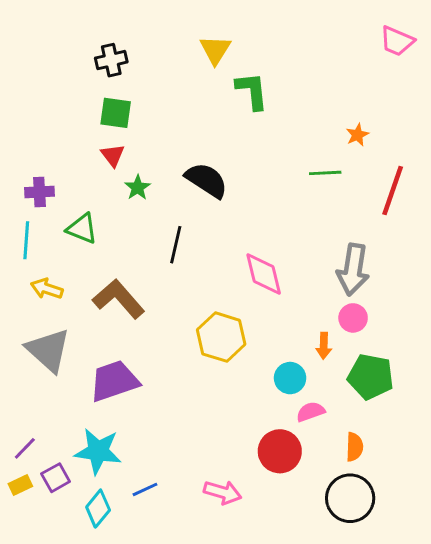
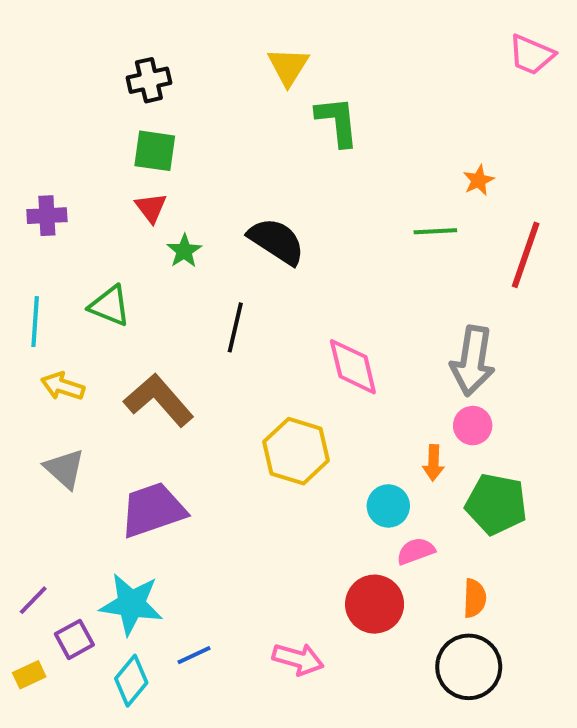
purple cross: (39, 192) -> (47, 216), moved
gray triangle: (48, 350) -> (65, 469), size x0.7
yellow rectangle: (20, 485) -> (29, 675), moved

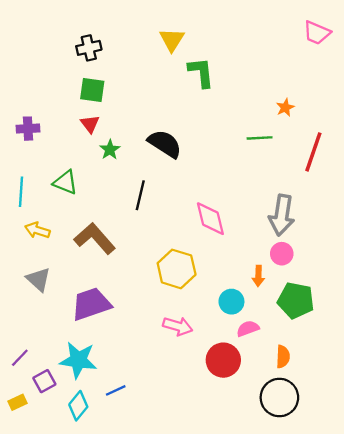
pink arrow: (298, 659) -> (178, 326), moved

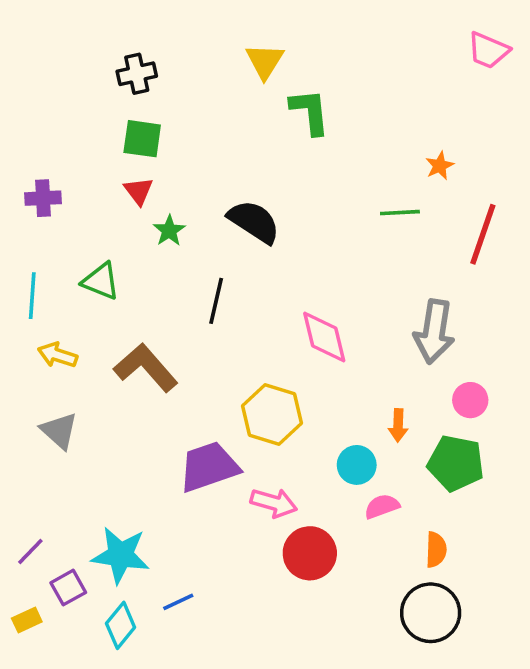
pink circle: (282, 254) -> (470, 400), moved
purple trapezoid: (91, 304) -> (209, 467), moved
red circle: (223, 360) -> (310, 553), moved

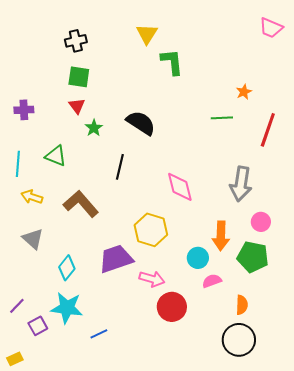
orange arrow: (398, 425) -> (221, 236), size x1.6
yellow rectangle: (27, 620) -> (15, 359), moved
cyan diamond: (121, 625) -> (67, 268), moved

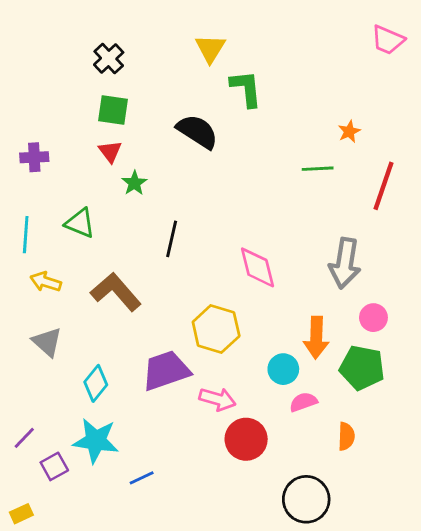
black cross: (76, 41) -> (109, 58), turned -30
black semicircle: (141, 123) -> (197, 131), moved
black circle: (239, 340) -> (306, 499), moved

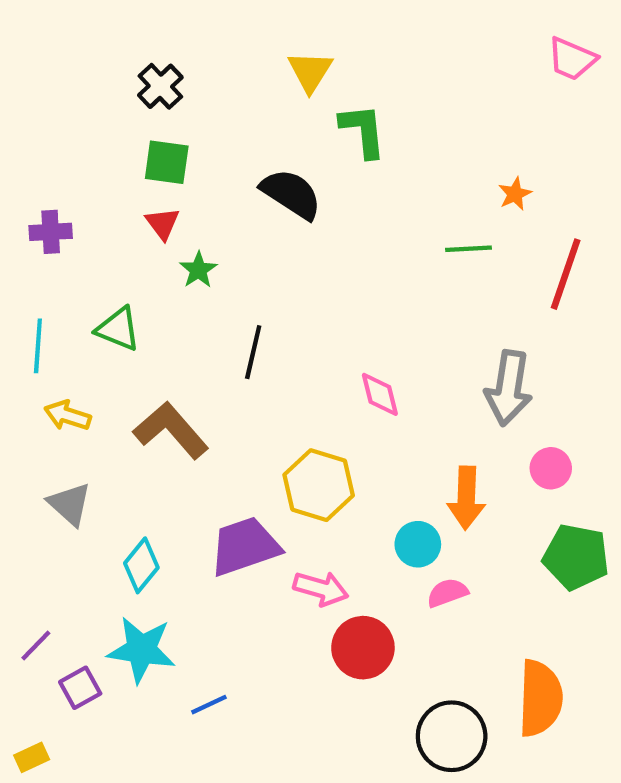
pink diamond: (258, 267) -> (380, 394), size x0.7
green pentagon: (362, 368) -> (576, 557), moved
orange semicircle: (346, 436) -> (540, 698), moved, size x1.8

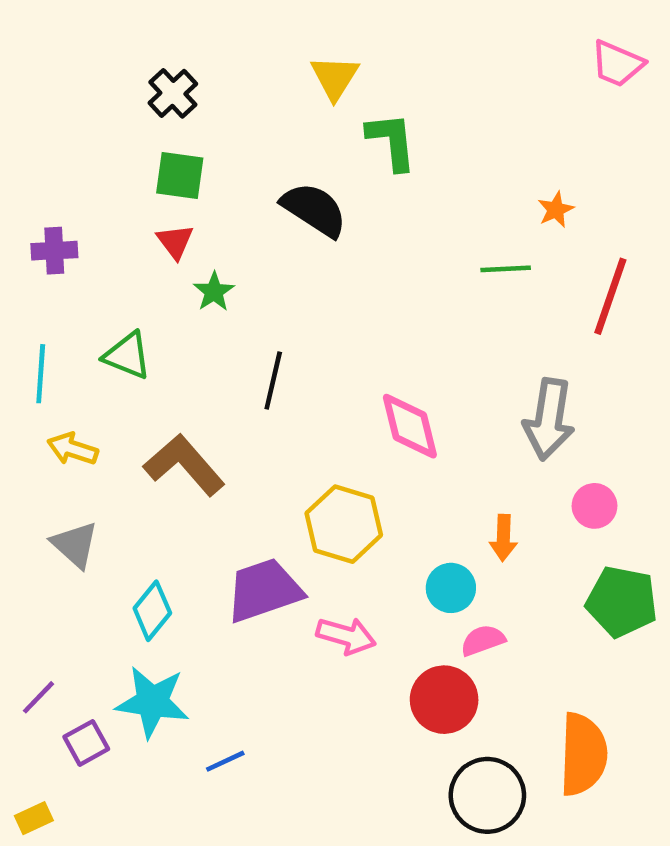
pink diamond: (380, 394) -> (410, 426), size x1.4
orange arrow: (466, 498) -> (503, 538), size x0.7
red circle: (363, 648) -> (444, 700), moved

